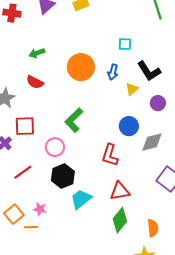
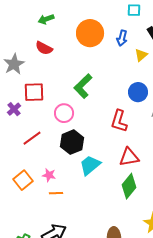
orange line: (31, 227) -> (56, 193), moved

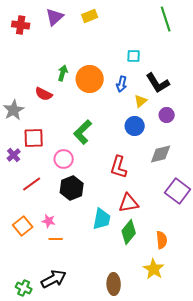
green arrow: (46, 19) -> (63, 73), moved, turned 126
blue circle: (138, 92) -> (135, 126), moved
cyan trapezoid: (90, 165) -> (102, 219), moved, turned 140

